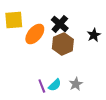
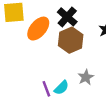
gray star: (76, 84) -> (86, 77), moved

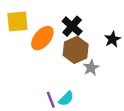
gray star: (86, 77) -> (91, 68), moved

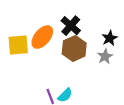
yellow square: (17, 21) -> (18, 45), moved
gray star: (91, 68) -> (105, 56), moved

